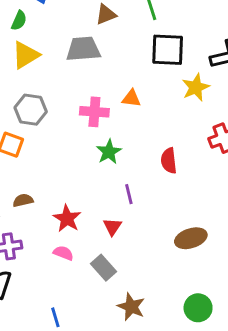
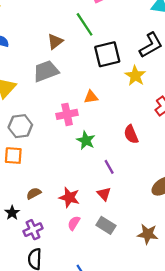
pink semicircle: (63, 253) -> (74, 223), turned -64
brown star: (131, 307) -> (148, 234), moved

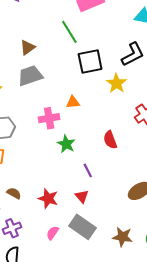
brown triangle: (55, 41) -> (28, 47), moved
brown semicircle: (34, 193) -> (14, 193), turned 56
pink semicircle: (74, 223) -> (52, 233), moved
gray rectangle: (106, 225) -> (83, 227), size x1.4

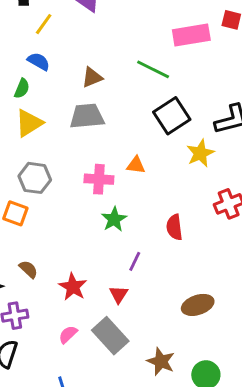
green line: (69, 32) -> (153, 69), turned -45
black square: (90, 62) -> (172, 116), turned -35
purple line: (88, 170) -> (135, 261), turned 40

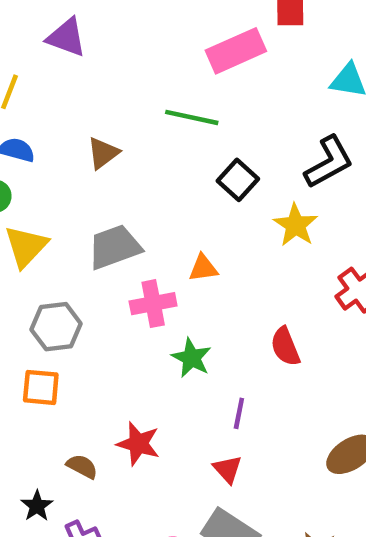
gray trapezoid: (87, 116) -> (114, 247), moved
black square: (172, 116) -> (238, 180), size x0.7
red star: (73, 287) -> (138, 444), moved

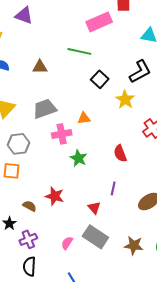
brown triangle: (103, 153) -> (40, 67), turned 35
purple line: (239, 413) -> (113, 188), moved

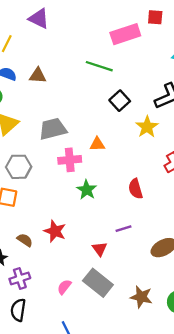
brown triangle: (40, 67) -> (38, 76), moved
purple line: (113, 188) -> (124, 229), turned 56

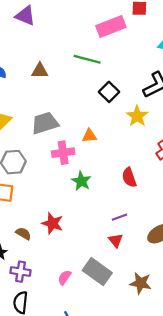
brown triangle: (38, 76) -> (40, 71), moved
red triangle: (100, 249) -> (116, 240), moved
purple cross: (20, 279) -> (21, 272), turned 30

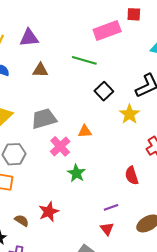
purple triangle: (25, 16) -> (29, 38), moved, turned -30
pink cross: (63, 153) -> (60, 146), turned -36
red semicircle: (129, 177) -> (132, 176), moved
red star: (52, 223) -> (49, 212), turned 30

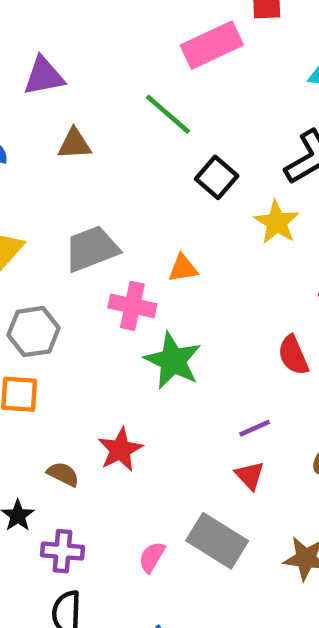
green line: (84, 60) -> (168, 114), turned 30
pink cross: (60, 146) -> (132, 306), turned -30
green star: (76, 173) -> (173, 361), size x1.4

